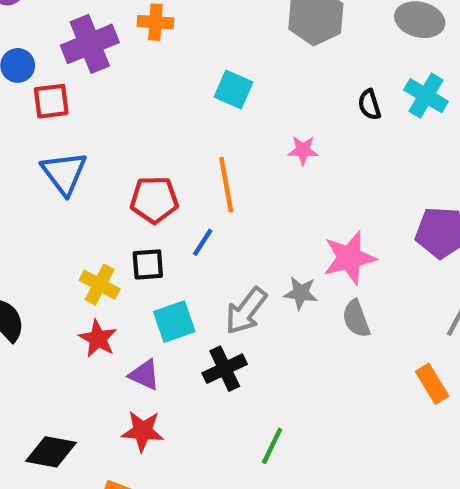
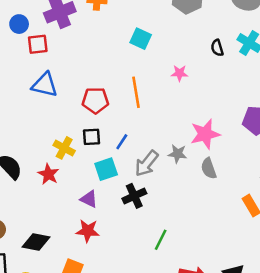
blue triangle: (64, 173) -> (45, 85), turned -40
blue line: (203, 242) -> (122, 142), moved
red star: (98, 339) -> (48, 174), moved

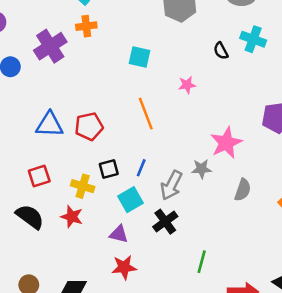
red square: (38, 44) -> (39, 176), moved
red pentagon: (95, 100) -> (89, 126), moved
gray semicircle: (209, 168) -> (243, 190), moved, turned -130

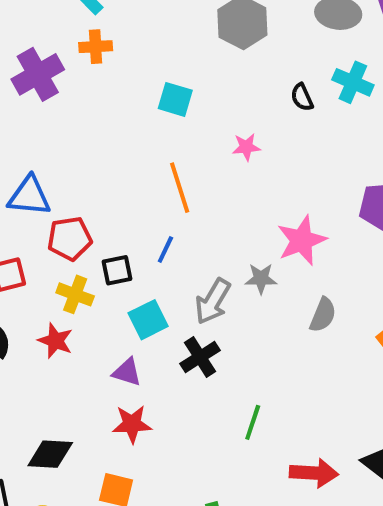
red pentagon: (89, 126) -> (70, 239), moved
blue line: (141, 168) -> (165, 249), moved

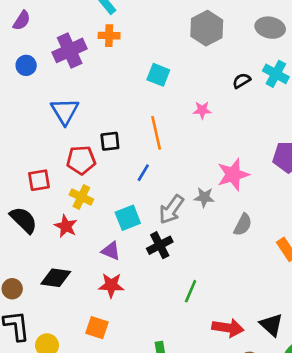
black semicircle: (302, 97) -> (242, 81), turned 78
blue triangle: (29, 196) -> (65, 111), moved, turned 48
black square: (117, 270) -> (110, 141), moved
black diamond: (50, 454) -> (56, 278), moved

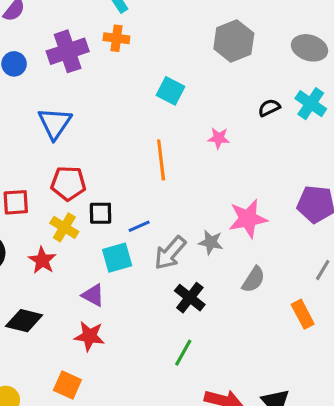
black square: (110, 141) -> (101, 213), moved
blue line: (143, 173) -> (139, 226), moved, turned 30
black cross: (160, 245) -> (190, 298), moved, turned -30

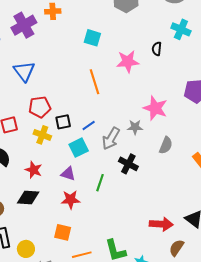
black semicircle: (269, 108) -> (157, 49), moved, turned -48
pink star: (219, 138) -> (128, 62), size x1.6
pink star: (248, 219) -> (155, 108), turned -30
red star: (42, 260) -> (34, 170), moved
green line: (183, 353) -> (100, 183), moved

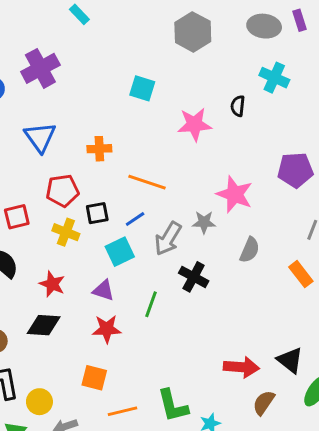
orange cross: (53, 11) -> (99, 149), moved
orange line: (95, 82) -> (147, 182), moved, turned -55

